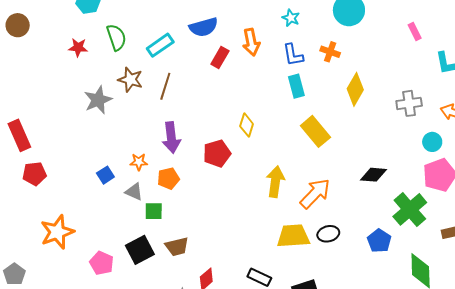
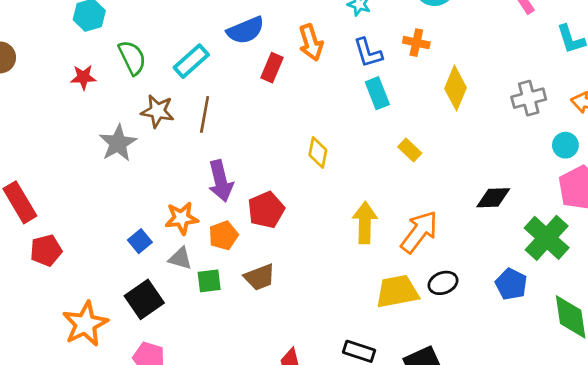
yellow rectangle: (315, 131) -> (410, 150), size x0.6
red pentagon: (217, 153) -> (266, 210), moved
orange star: (139, 162) -> (182, 218), size x1.4
brown trapezoid: (177, 247) -> (260, 277), moved
black square: (140, 250) -> (144, 299), moved

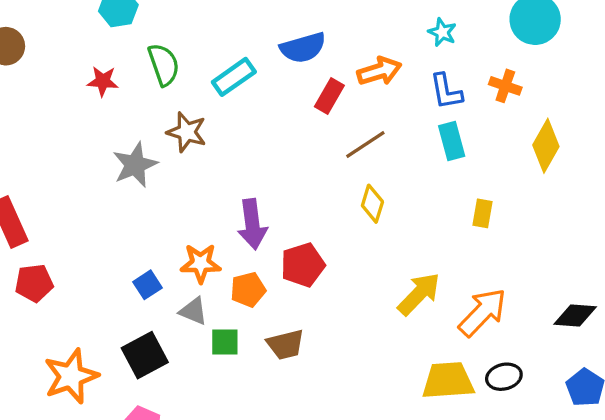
orange arrow: (311, 42) -> (379, 71), turned -96
brown line: (205, 114) -> (365, 144), moved, turned 40
yellow rectangle: (410, 150) -> (483, 213), turned 50
black diamond: (493, 198) -> (575, 316), moved
yellow arrow: (365, 223) -> (419, 294), turned 36

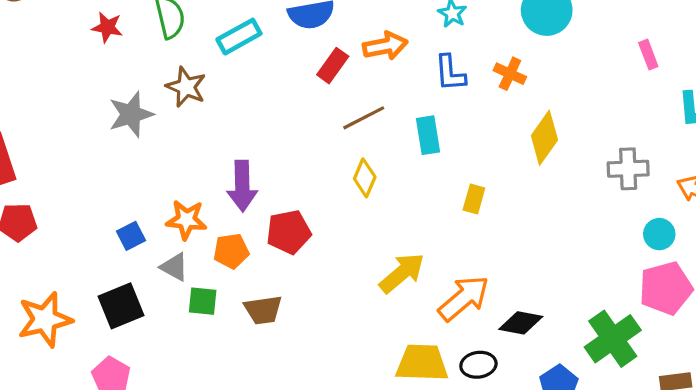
cyan rectangle: (452, 141) -> (428, 135), moved
black diamond: (575, 316) -> (521, 323), moved

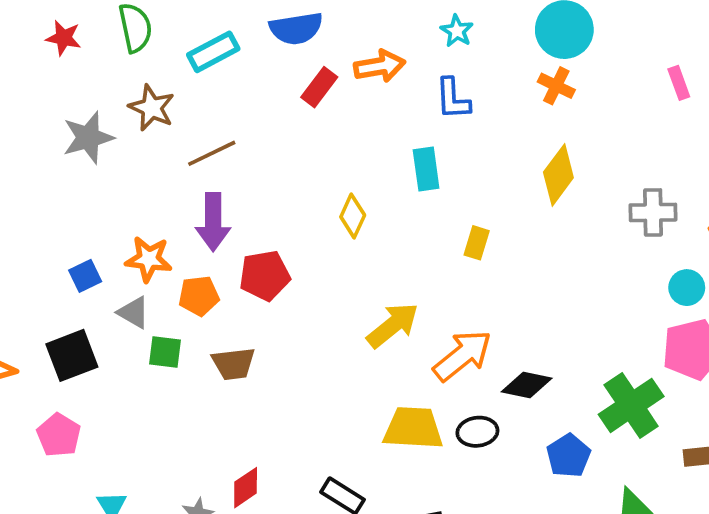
orange cross: (510, 74) -> (556, 86), moved
brown line: (364, 118) -> (212, 153), moved

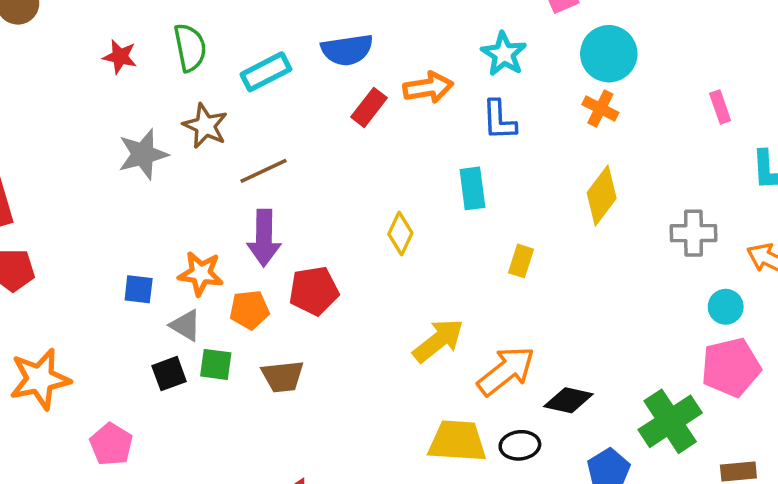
cyan star: (457, 31) -> (504, 54), size x1.4
blue square: (85, 276) -> (139, 289), turned 32
black square: (72, 355) -> (169, 374), moved, size x0.7

